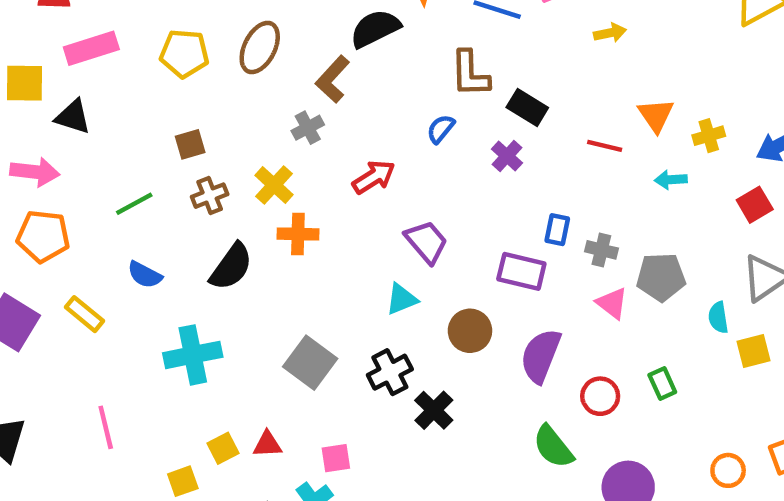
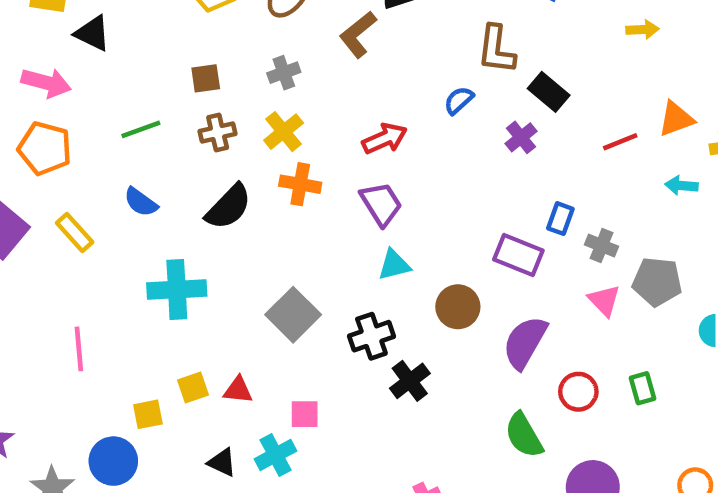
orange triangle: (656, 115) -> (676, 119), turned 36
gray cross: (308, 128) -> (284, 73), moved
red line: (605, 146) -> (620, 142), turned -44
purple trapezoid: (426, 242) -> (381, 204), moved

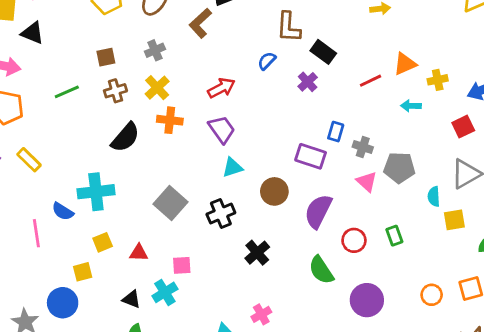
blue semicircle: (141, 202) -> (63, 211), moved
black cross: (410, 381) -> (257, 253), moved
yellow square: (193, 387) -> (103, 242), moved

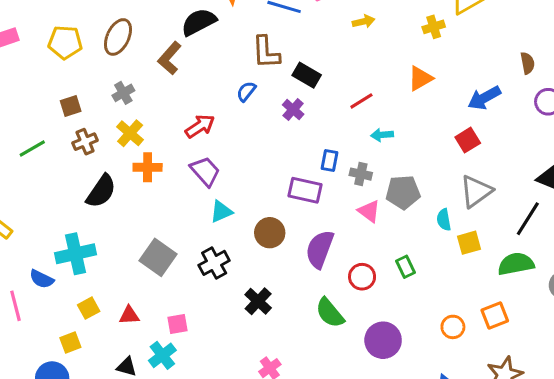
orange triangle: (405, 64) -> (420, 78), moved
yellow cross: (438, 80) -> (434, 27), moved
cyan arrow: (411, 106) -> (382, 135), moved

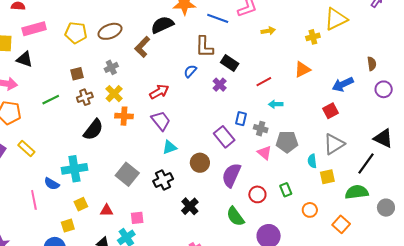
brown ellipse: (118, 37) -> (110, 31), turned 40
purple rectangle: (305, 190) -> (224, 137), turned 35
orange square: (495, 316) -> (341, 224), turned -30
orange circle: (453, 327) -> (310, 210), moved

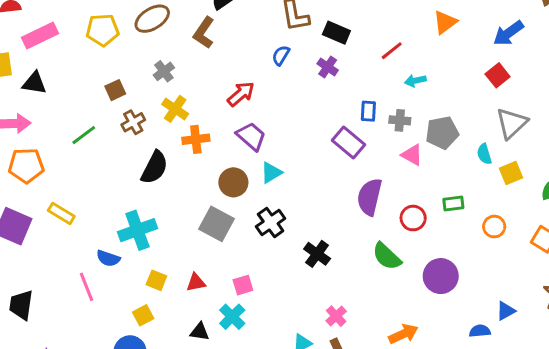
brown circle: (200, 163) -> (233, 182), moved
green rectangle: (286, 190) -> (453, 203), turned -64
yellow square: (81, 204) -> (156, 280), turned -32

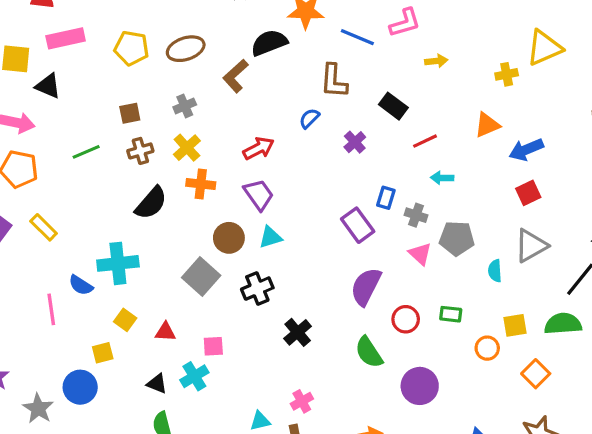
black rectangle: (336, 33) -> (393, 106), moved
blue arrow: (508, 33) -> (526, 150), moved
yellow square: (511, 173) -> (515, 325), moved

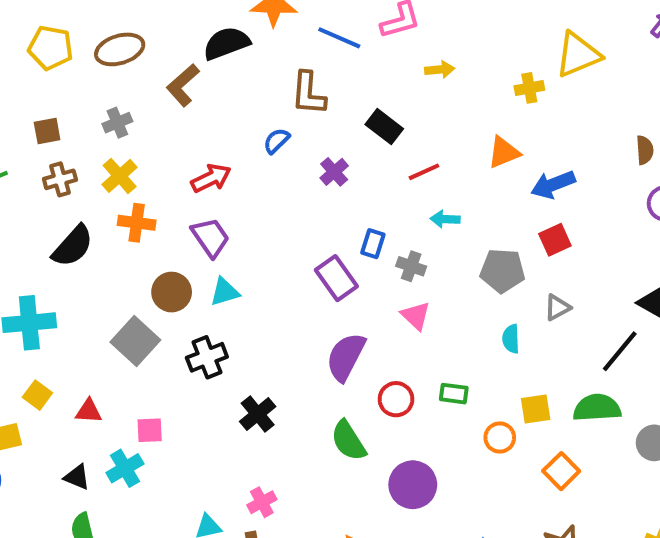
gray pentagon: (457, 238) -> (502, 271), moved
gray triangle: (531, 246) -> (557, 307), size x0.6

